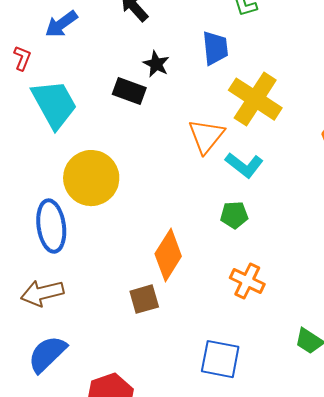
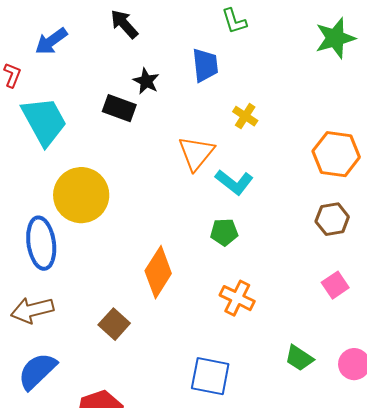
yellow cross: (255, 99) -> (245, 116), size x0.5
brown square: (144, 299) -> (114, 324), moved, turned -32

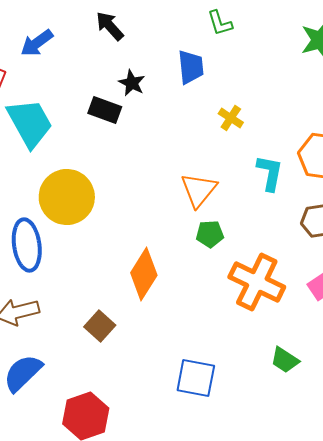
orange triangle: (196, 153) -> (199, 190), moved
cyan L-shape: (234, 182) -> (270, 173), moved, turned -117
orange cross: (237, 298) -> (257, 282), moved, size x1.6

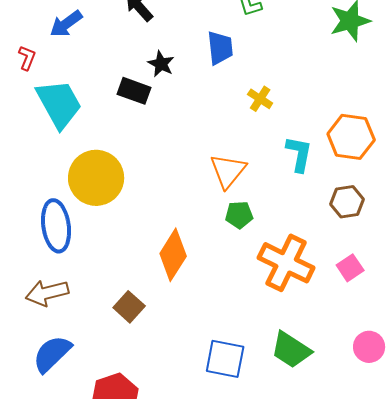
green trapezoid: (285, 360) -> (291, 350), moved, size x1.4

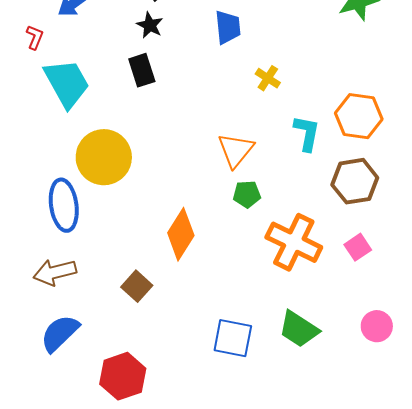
black star: (161, 64) -> (150, 25), moved
black rectangle: (134, 91) -> (142, 70), turned 52
brown hexagon: (347, 202) -> (355, 181), size x1.4

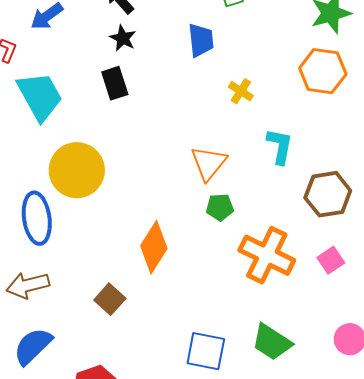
orange hexagon: (359, 116) -> (323, 71), moved

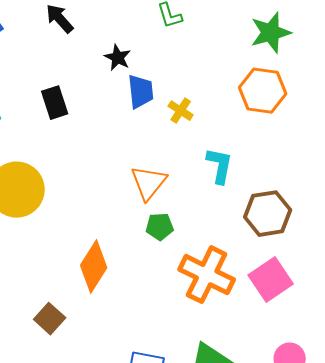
black star: (123, 38) -> (118, 58), moved
blue trapezoid: (201, 40) -> (141, 92), moved
pink square: (331, 260) -> (271, 280), size x1.6

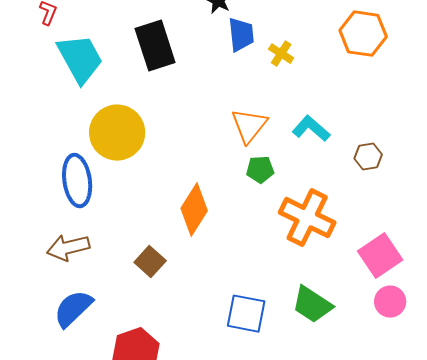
black rectangle: (55, 103) -> (155, 46), size x1.5
cyan L-shape: (220, 166) -> (311, 129), moved, turned -60
brown hexagon: (268, 214) -> (368, 157), size x0.6
pink square: (271, 280) -> (380, 256), moved

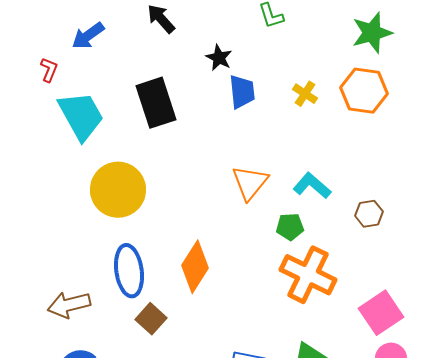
yellow cross: (281, 54) -> (305, 94), moved
green pentagon: (260, 170) -> (290, 227), moved
blue ellipse: (77, 181) -> (129, 271), moved

